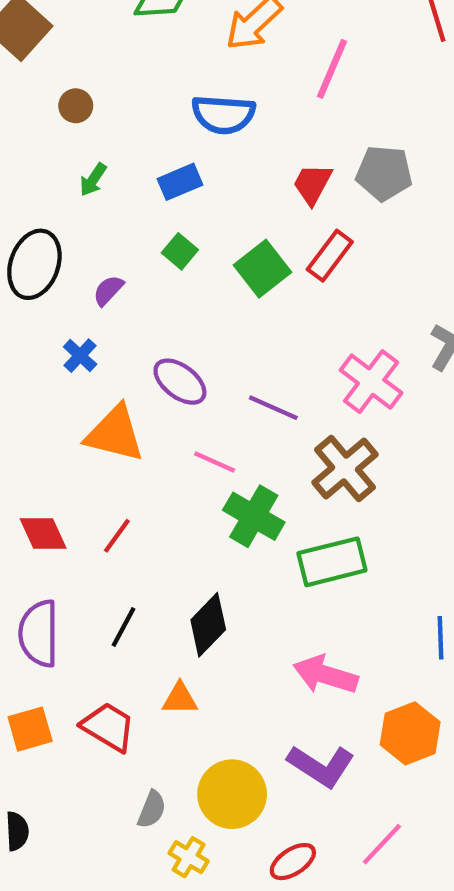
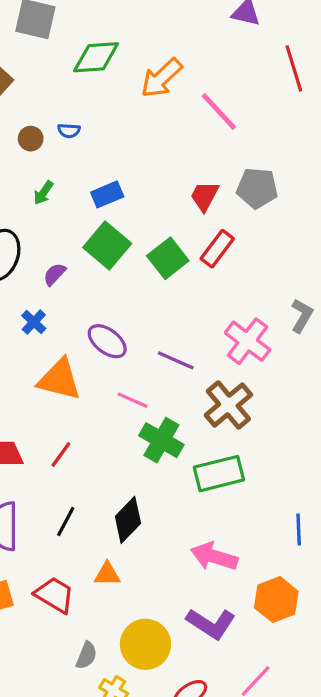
pink line: (332, 69) -> (219, 111), turned -66
blue semicircle: (223, 114) -> (69, 131), moved, size x0.5
green square: (180, 251) -> (107, 245), size x1.8

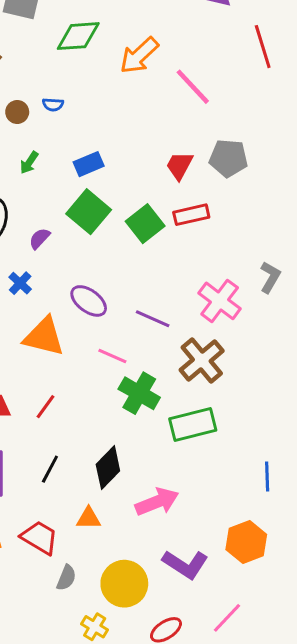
red rectangle: (217, 249) -> (191, 215), turned 40
pink arrow: (214, 557) -> (157, 502), moved, turned 141
gray semicircle: (86, 655) -> (66, 578), moved

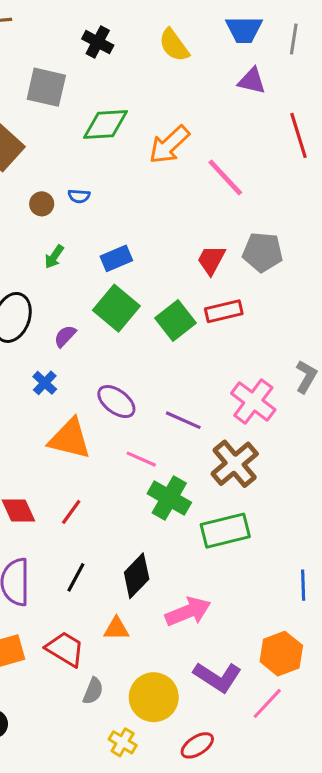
pink line: (227, 618) -> (267, 703), moved

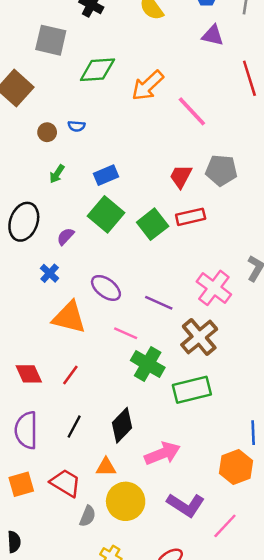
orange hexagon: (281, 654) -> (236, 467), moved
yellow circle: (154, 697) -> (126, 501), moved

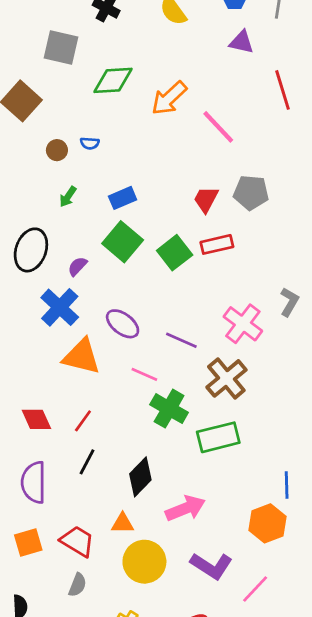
blue cross: (50, 273) -> (60, 307), size x1.8
black line: (74, 427) -> (87, 462), moved
gray semicircle: (88, 516) -> (77, 585), moved

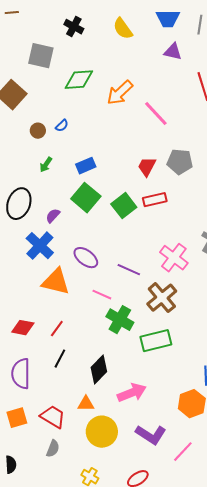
blue semicircle: (90, 143) -> (62, 126), turned -48
red diamond: (36, 419) -> (23, 328), turned -55

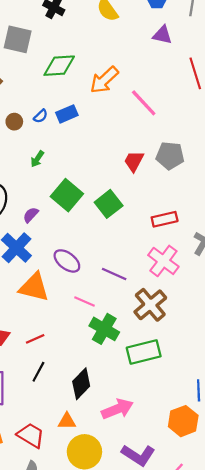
green arrow: (46, 165) -> (37, 159), moved
blue rectangle: (86, 166) -> (67, 114), moved
red rectangle: (155, 200) -> (165, 219), moved
red line: (57, 329) -> (35, 339), turned 30

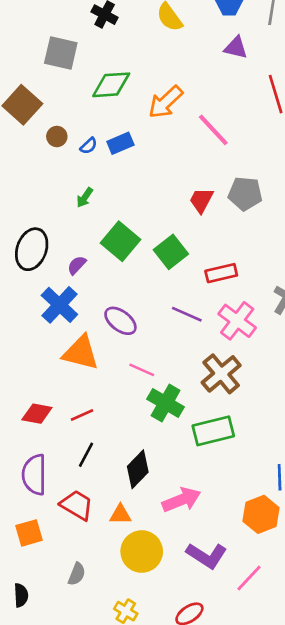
brown circle: (14, 122) -> (57, 137), moved
red rectangle: (165, 219) -> (221, 273), moved
purple line: (114, 274) -> (187, 314), moved
red trapezoid: (31, 435) -> (77, 505), moved

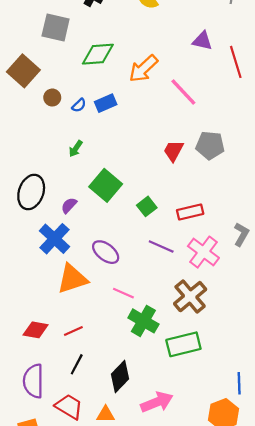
purple triangle: (236, 48) -> (202, 41), moved
green square: (171, 252) -> (147, 206), moved, size x0.7
orange triangle: (81, 353) -> (72, 279), turned -32

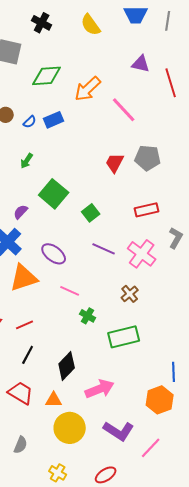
red rectangle: (190, 212) -> (147, 210), moved
brown cross: (190, 297) -> (130, 294), size x0.6
green cross: (143, 321) -> (88, 316), size x0.6

